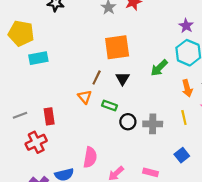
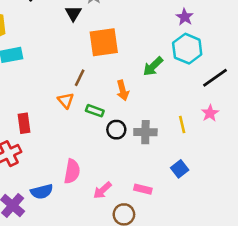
black triangle: (122, 79) -> (73, 13), moved
orange arrow: (187, 88) -> (123, 90), moved

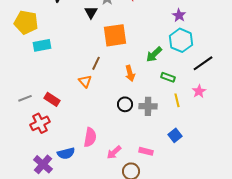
green rectangle: (95, 111) -> (168, 77), moved
red rectangle: (24, 123) -> (52, 99), turned -49

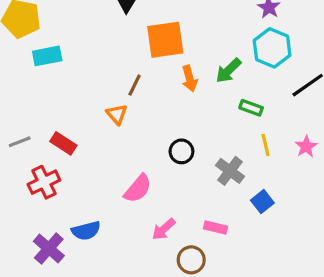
orange arrow: (130, 73) -> (190, 79), moved
pink star: (199, 91) -> (306, 147), moved
gray cross: (148, 106) -> (230, 171), moved, turned 36
pink semicircle: (90, 137) -> (138, 189), moved, turned 30

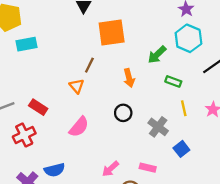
orange arrow: (190, 79) -> (129, 78), moved
pink semicircle: (138, 189) -> (79, 127), moved

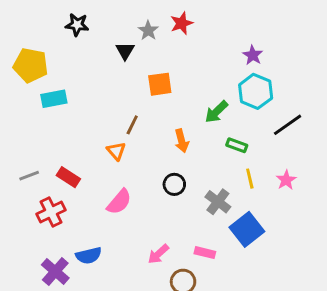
orange square: (112, 32) -> (160, 84), size x0.7
blue square: (181, 149) -> (247, 229), size x1.6

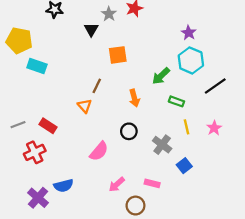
cyan rectangle: (54, 99) -> (37, 66), turned 30
pink semicircle: (119, 202) -> (99, 151), moved
blue square: (247, 229) -> (184, 166), size x0.6

